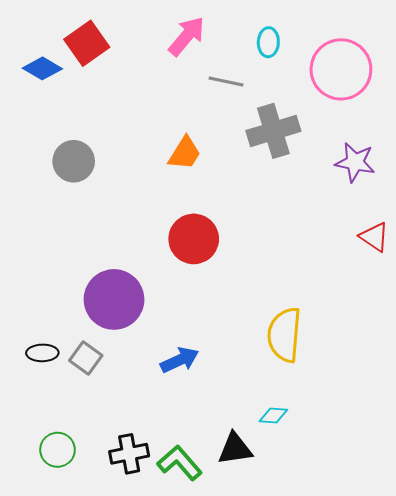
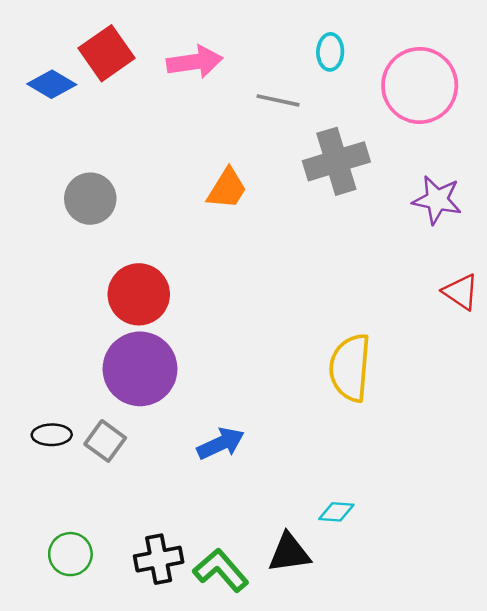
pink arrow: (187, 36) -> (195, 62), moved, turned 42
red circle: (194, 239) -> (139, 294), moved
yellow semicircle: (284, 335) -> (350, 368), moved

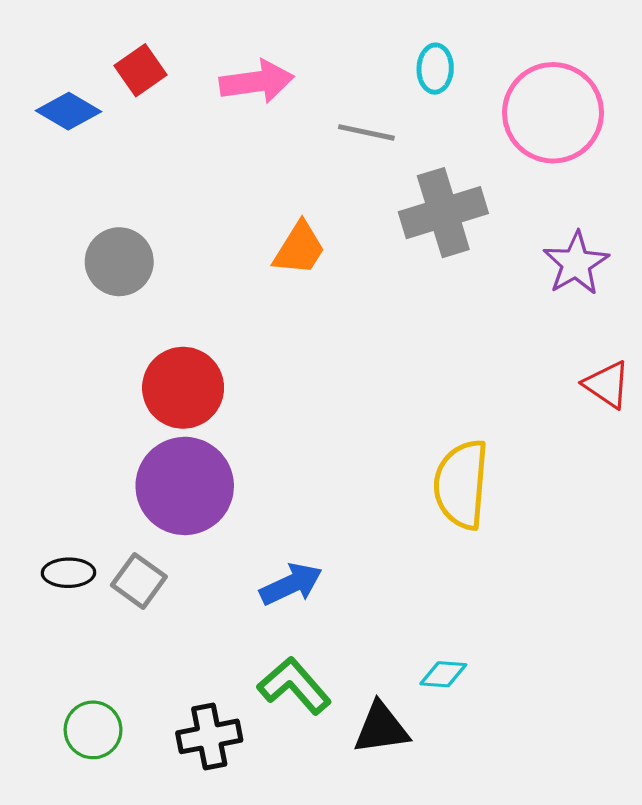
red square: (106, 53) -> (140, 70), size x0.7
purple star: (437, 200) -> (576, 263), turned 30
green L-shape: (221, 570) -> (294, 686), moved

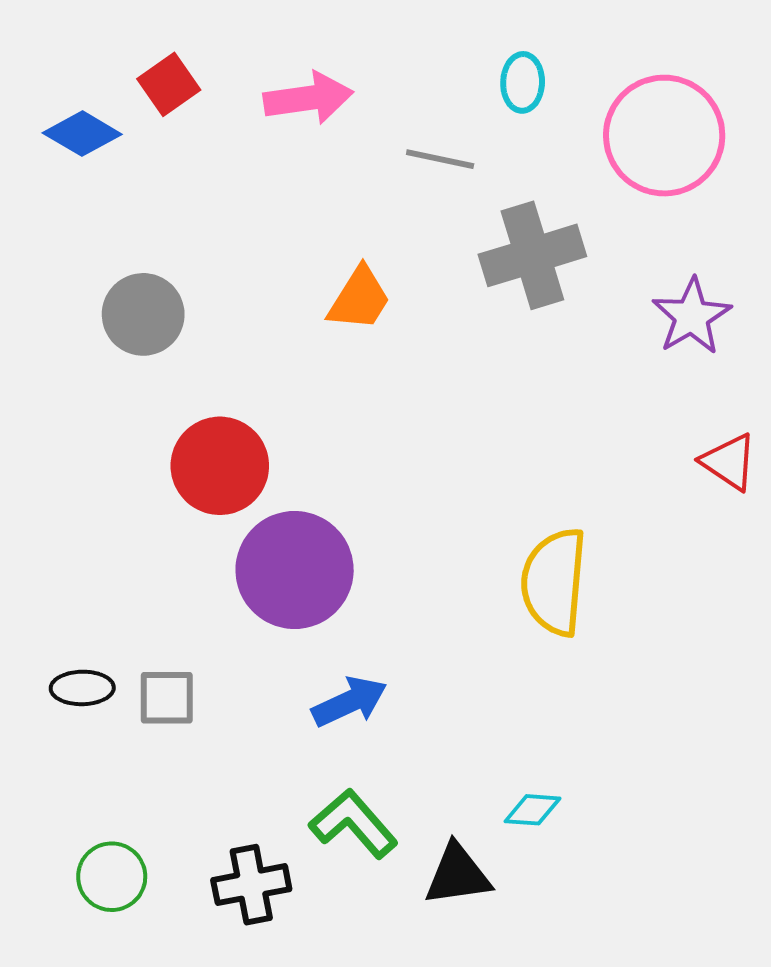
purple circle: (185, 486) -> (295, 570), moved
gray square: (139, 581) -> (167, 698), turned -36

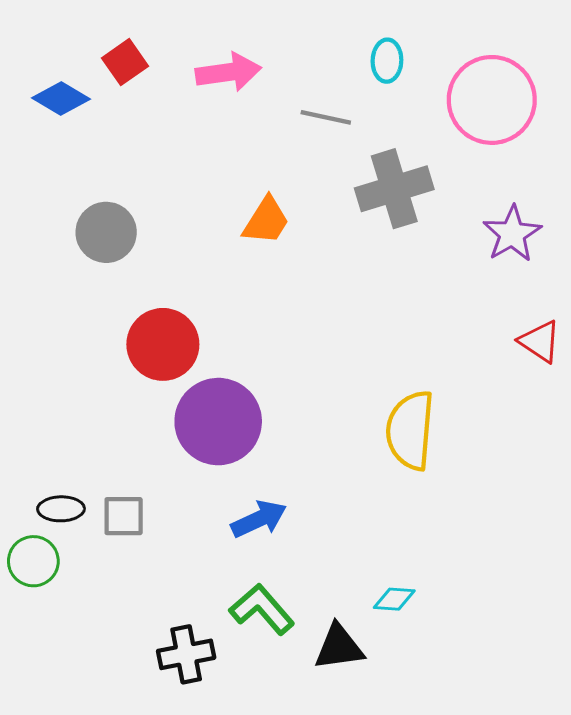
green circle: (112, 877) -> (33, 561), moved

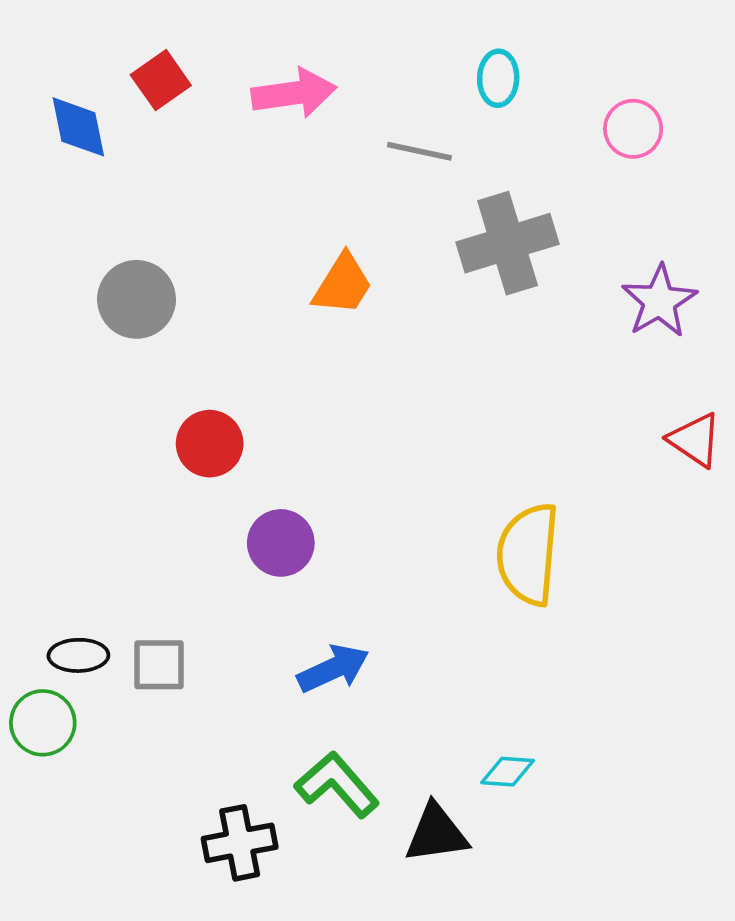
blue diamond: (61, 98) -> (78, 127), turned 48
pink circle: (492, 100) -> (633, 129), size x0.5
red circle: (163, 344) -> (210, 444), size x0.7
purple circle: (218, 422) -> (281, 543), size x0.6

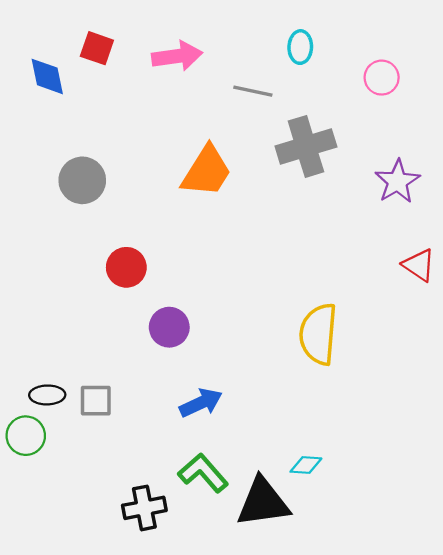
red square: (161, 80) -> (97, 48), turned -36
orange trapezoid: (343, 284) -> (207, 171), size x1.4
black triangle: (436, 833) -> (263, 502), size x1.4

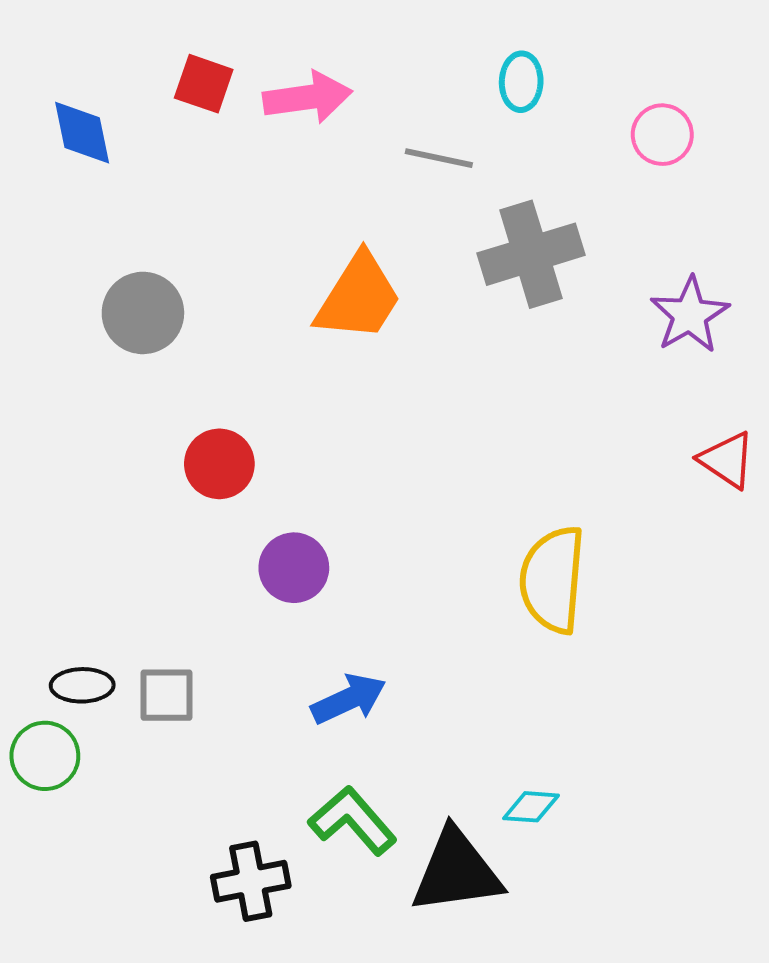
red square: (97, 48) -> (204, 84), moved

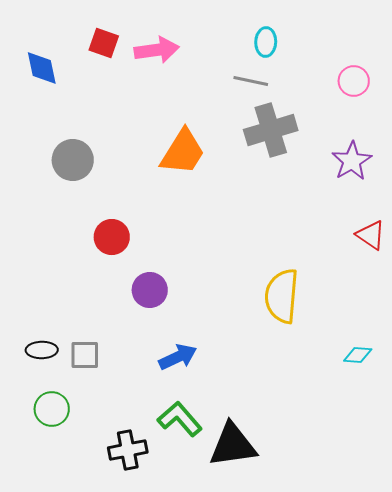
pink circle: (662, 135) -> (354, 81), moved
gray line: (439, 158) -> (251, 81), moved
green circle: (45, 756) -> (52, 409), moved
cyan diamond: (531, 807) -> (358, 355), moved

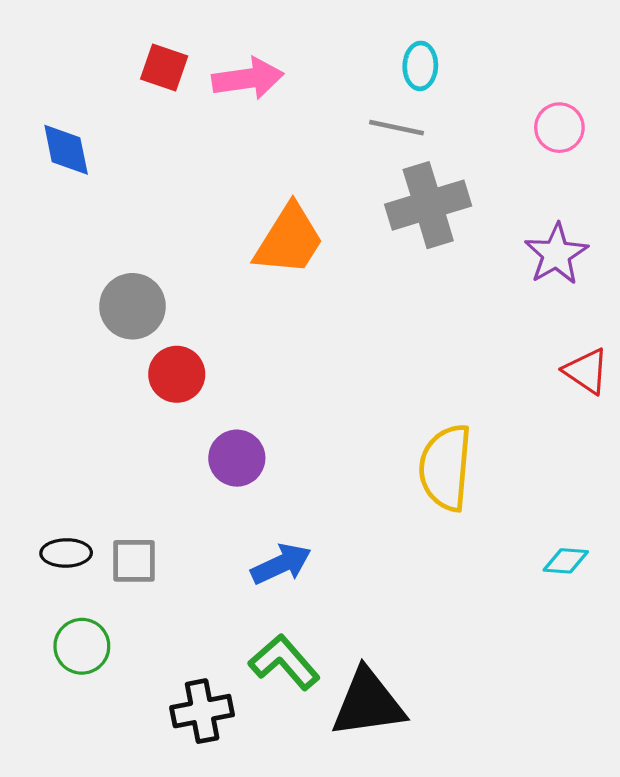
blue diamond: (42, 68) -> (66, 150), moved
gray circle: (73, 160) -> (132, 306), moved

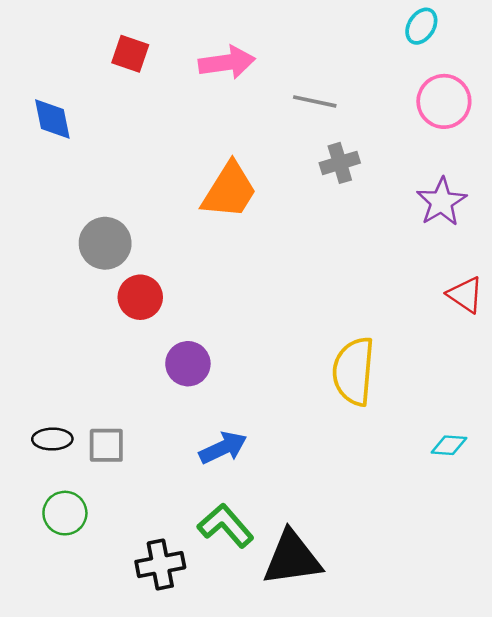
cyan ellipse: (420, 66) -> (421, 26), moved, turned 30
pink arrow: (248, 79) -> (227, 63), moved
pink circle: (559, 128) -> (444, 101), size x1.4
gray cross: (428, 205) -> (340, 163), size x0.6

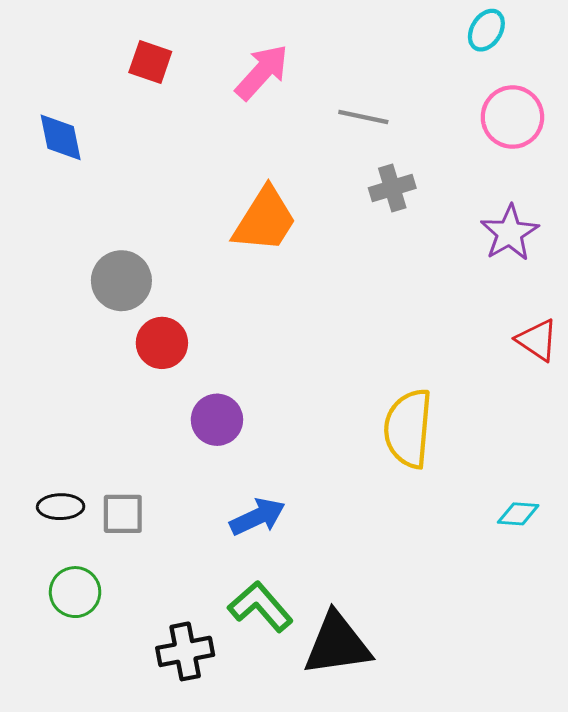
pink arrow: (227, 63) -> (262, 72), turned -40

